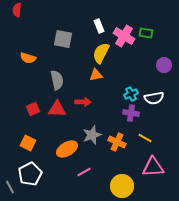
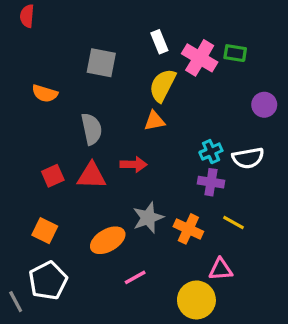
pink triangle: (153, 167) -> (221, 269), moved, size x0.7

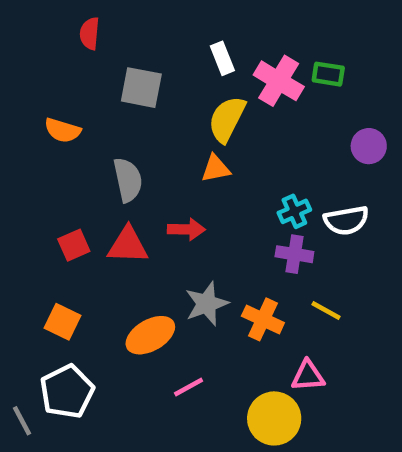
red semicircle: (27, 16) -> (90, 34), moved

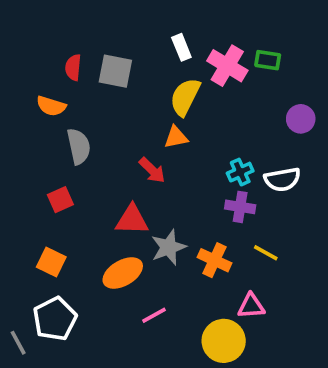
red semicircle: (90, 34) -> (73, 67), moved
gray semicircle: (128, 180) -> (79, 146), moved
red arrow: (186, 229) -> (152, 170), moved, turned 44
red triangle: (128, 245) -> (132, 220), moved

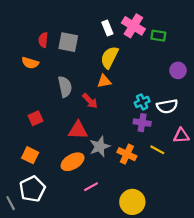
pink cross: (227, 66) -> (133, 26), moved
gray semicircle: (79, 146) -> (65, 87), moved
pink triangle: (251, 306) -> (181, 136), moved

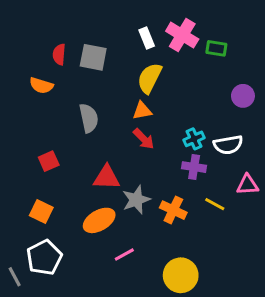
red arrow: (90, 101) -> (144, 139), moved

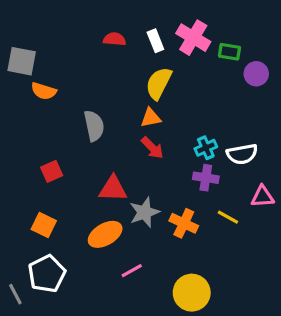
red semicircle: (59, 54) -> (115, 39), moved, turned 90
gray square: (93, 57) -> (22, 61), moved
purple circle: (243, 96) -> (256, 74), moved

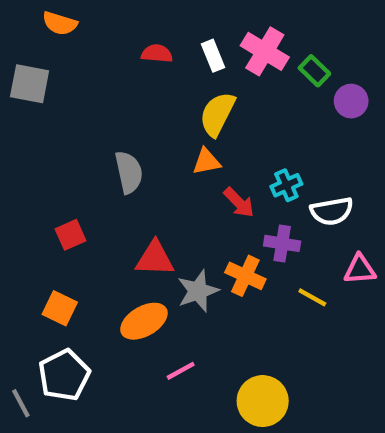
green rectangle: (229, 52) -> (314, 71), turned 35
orange semicircle: (44, 91) -> (60, 23), moved
red arrow: (152, 148) -> (239, 202), moved
cyan cross: (206, 148) -> (286, 185), moved
orange cross: (184, 223) -> (245, 276), moved

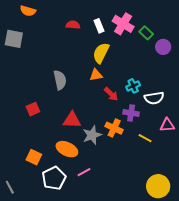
orange square: (60, 308) -> (34, 157), moved
orange ellipse: (144, 321) -> (67, 149), turned 55
white pentagon: (64, 375) -> (54, 178), moved
yellow circle: (263, 401) -> (158, 186), moved

